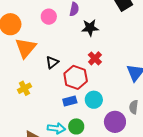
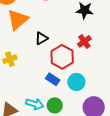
blue rectangle: (70, 101) -> (53, 79), turned 40

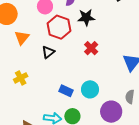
orange triangle: (18, 20) -> (22, 38), size x0.7
red hexagon: (62, 57) -> (59, 27), moved

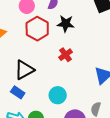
black triangle: (48, 52) -> (24, 70), moved, size x1.5
blue rectangle: (66, 91) -> (18, 92), moved

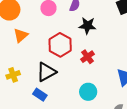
red hexagon: (37, 29) -> (60, 45), moved
cyan circle: (58, 95) -> (88, 92), moved

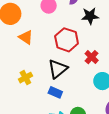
orange triangle: (21, 35) -> (26, 37), turned -35
red cross: (87, 57) -> (92, 57), moved

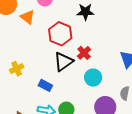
orange triangle: (26, 37) -> (28, 17), moved
black triangle: (58, 69) -> (63, 62), moved

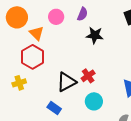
red hexagon: (60, 34) -> (33, 57), moved
blue rectangle: (45, 85) -> (54, 108), moved

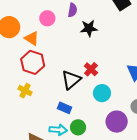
yellow cross: (19, 83) -> (25, 91), turned -32

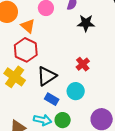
black triangle: (71, 80) -> (47, 76), moved
yellow cross: (25, 91) -> (15, 77), size x1.5
cyan circle: (102, 93) -> (76, 91), moved

